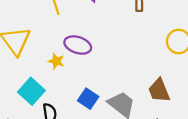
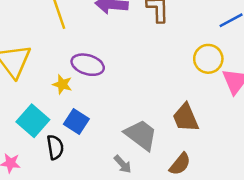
blue square: (88, 99) -> (76, 122), moved

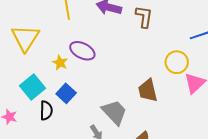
brown trapezoid: (186, 118) -> (148, 90), moved

